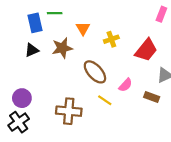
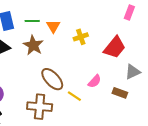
green line: (55, 13) -> (32, 21), moved
brown star: (62, 48) -> (33, 45), turned -30
brown ellipse: (95, 72) -> (52, 79), moved

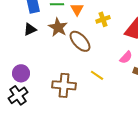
brown ellipse: (52, 79) -> (80, 41), moved
pink semicircle: (95, 81) -> (126, 57), moved

